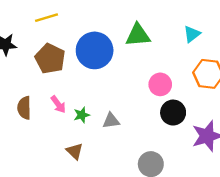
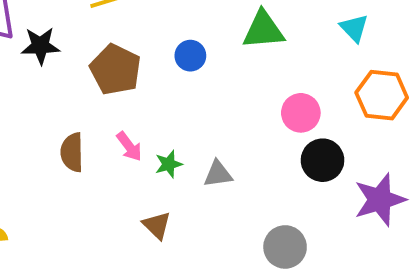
cyan triangle: (192, 34) -> (354, 28), turned -36
blue circle: (95, 50) -> (190, 56), size x0.5

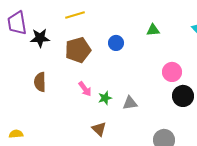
green triangle: (263, 30) -> (153, 30), size x0.6
brown pentagon: (115, 69) -> (78, 50), turned 30
brown semicircle: (72, 152) -> (40, 82), moved

